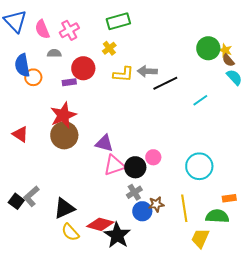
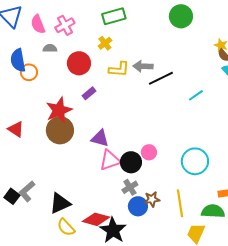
green circle: (208, 48) -> (181, 16), moved
purple rectangle: (69, 82) -> (89, 93), moved, turned -32

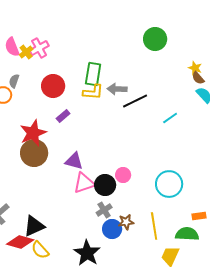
green rectangle: (114, 16) -> (93, 74), moved, turned -65
yellow cross: (105, 43) -> (26, 52), moved
gray semicircle: (50, 48) -> (14, 81), moved, turned -72
red diamond: (96, 219) -> (20, 242), moved

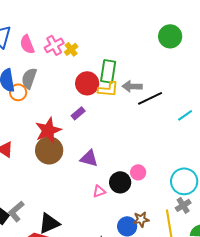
yellow cross: (26, 52) -> (71, 49), moved
gray semicircle: (14, 81) -> (29, 78), size x1.5
red circle: (53, 86) -> (87, 83), moved
pink triangle: (84, 183) -> (99, 191), moved, size x0.6
gray cross: (104, 210) -> (183, 205), moved

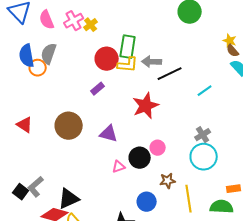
red star: (48, 130) -> (146, 106), moved
gray cross: (183, 205) -> (203, 135), moved
brown star: (141, 219) -> (168, 181), moved

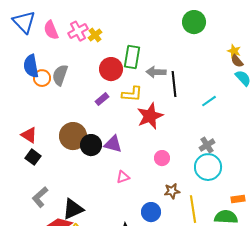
gray semicircle: (49, 54) -> (60, 75), moved
yellow L-shape: (128, 65) -> (132, 94), moved
black line: (170, 74) -> (174, 84), turned -70
black circle: (140, 158) -> (91, 145), moved
black square: (21, 192) -> (33, 157), moved

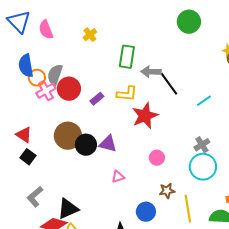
pink cross: (78, 31) -> (46, 91), moved
red circle: (111, 69) -> (69, 89), moved
black line: (174, 84) -> (169, 84), turned -30

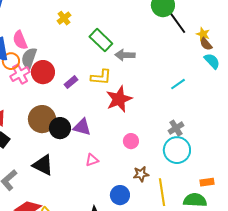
pink semicircle: (46, 30) -> (20, 40), moved
green rectangle: (127, 57) -> (101, 40), turned -55
black line: (169, 84) -> (177, 22), moved
black triangle: (68, 209) -> (43, 165), moved, turned 50

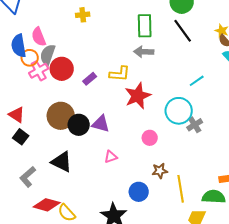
yellow cross: (64, 18) -> (83, 15), turned 32
black line: (177, 22) -> (183, 31), moved
green rectangle: (101, 40) -> (145, 26), moved, turned 45
cyan circle: (177, 150) -> (179, 111), moved

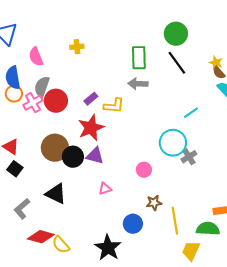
pink semicircle: (39, 37) -> (36, 57), moved
orange circle: (30, 58) -> (14, 94), moved
purple rectangle: (90, 79) -> (91, 99), moved
red star: (138, 96) -> (91, 128), moved

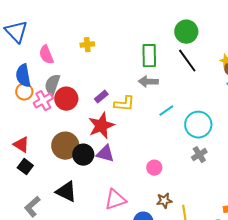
cyan line: (191, 113) -> (166, 111), moved
cyan circle: (173, 143) -> (198, 125), moved
pink triangle: (105, 189) -> (115, 200), moved, size x1.6

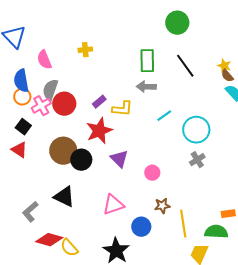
green circle: (186, 32) -> (177, 23), moved
purple triangle: (105, 154) -> (119, 159), moved, turned 30
black square: (25, 167) -> (23, 127), moved

